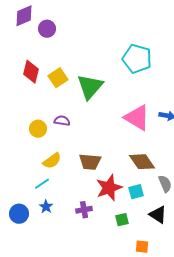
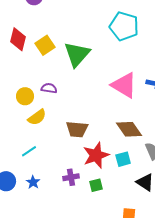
yellow semicircle: (52, 161) -> (37, 117), moved
blue star: (46, 207) -> (33, 182), moved
green square: (122, 220) -> (96, 185), moved

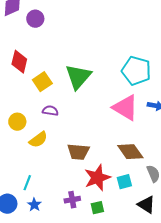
cyan pentagon: (124, 26) -> (136, 71), moved
yellow square: (45, 45) -> (42, 82), moved
yellow circle: (25, 96) -> (17, 122), moved
cyan line: (29, 151) -> (27, 183), moved, turned -35

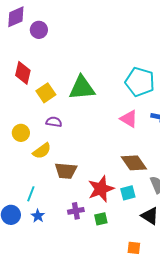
green triangle: (78, 77) -> (82, 88), turned 44
pink triangle: (125, 108) -> (129, 119), size x0.7
brown trapezoid: (78, 152) -> (66, 171), moved

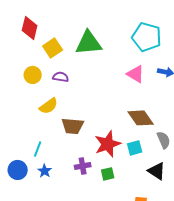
yellow circle: (21, 133) -> (33, 75), moved

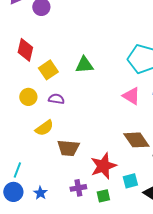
green triangle: (89, 43) -> (84, 65), size x0.7
cyan square: (135, 148) -> (130, 181), moved
cyan line: (38, 149) -> (17, 170), moved

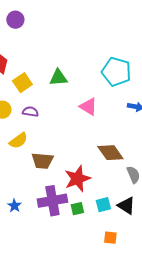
pink triangle: (131, 96) -> (88, 107), moved
cyan square: (130, 181) -> (103, 205), moved
purple cross: (78, 188) -> (52, 201), size x1.8

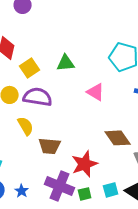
purple semicircle: (30, 112) -> (38, 97), size x1.8
yellow semicircle: (18, 141) -> (26, 126), turned -84
purple cross: (52, 201) -> (60, 186), turned 32

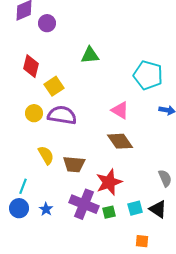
green triangle: (66, 63) -> (90, 55), moved
yellow semicircle: (26, 126) -> (46, 155), moved
brown diamond: (118, 138) -> (120, 141), moved

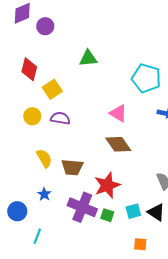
purple semicircle: (62, 115) -> (60, 118), size x0.7
cyan line: (23, 186) -> (37, 236), moved
blue star: (46, 209) -> (44, 194), moved
green square: (109, 212) -> (107, 215), turned 32

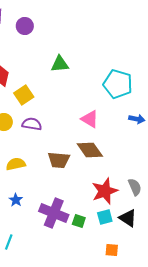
purple circle: (45, 26) -> (25, 26), moved
yellow semicircle: (44, 158) -> (16, 164), turned -72
brown trapezoid: (72, 167) -> (59, 160), moved
red star: (107, 185) -> (105, 191), moved

